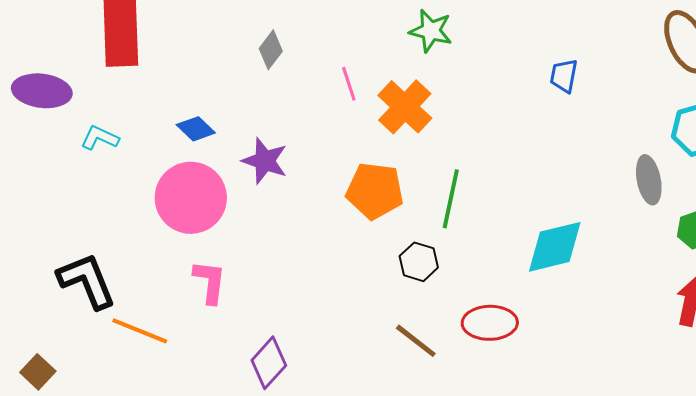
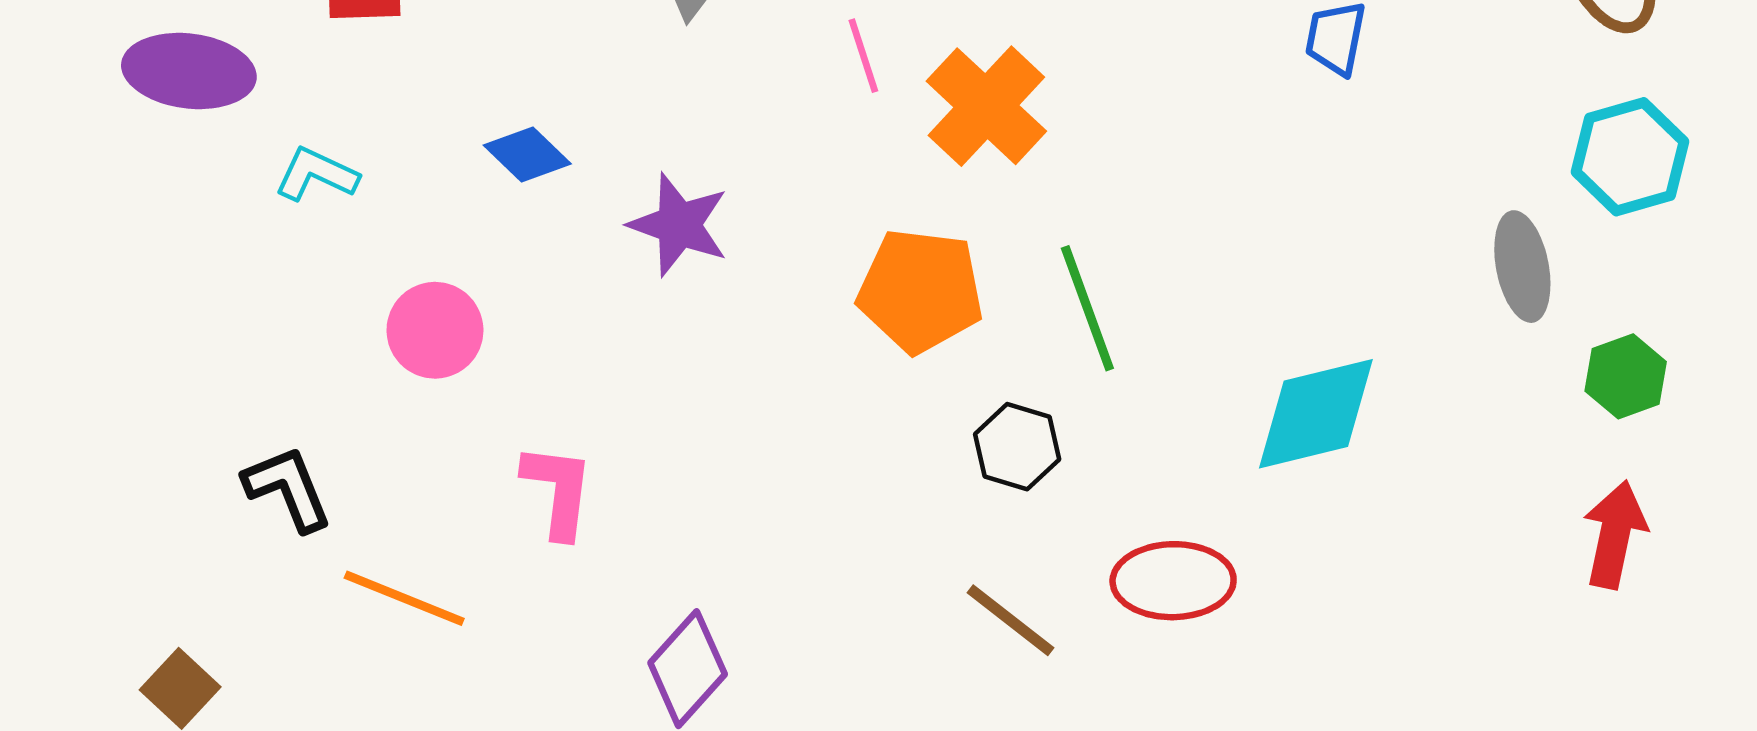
pink circle: (191, 198) -> (435, 330), moved, size x0.6
green line: (451, 199) -> (1087, 308), turned -32
black L-shape: (87, 281) -> (288, 488), size x0.7

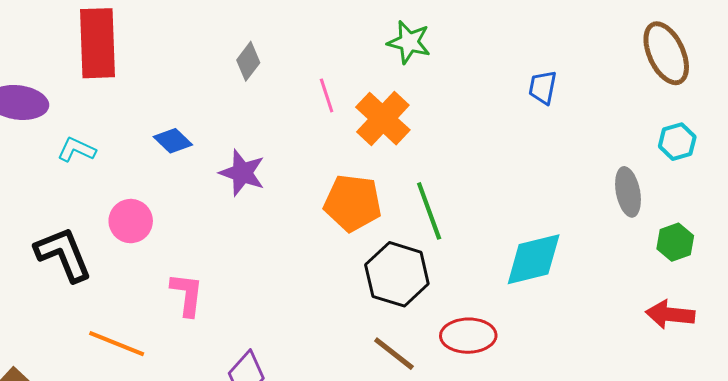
cyan hexagon: (1630, 157) -> (677, 142), size x0.7
black hexagon: (1017, 447) -> (397, 274), size x1.6
black L-shape: (288, 488) -> (63, 254), moved, size x1.4
red arrow: (1615, 535) -> (670, 314), turned -96

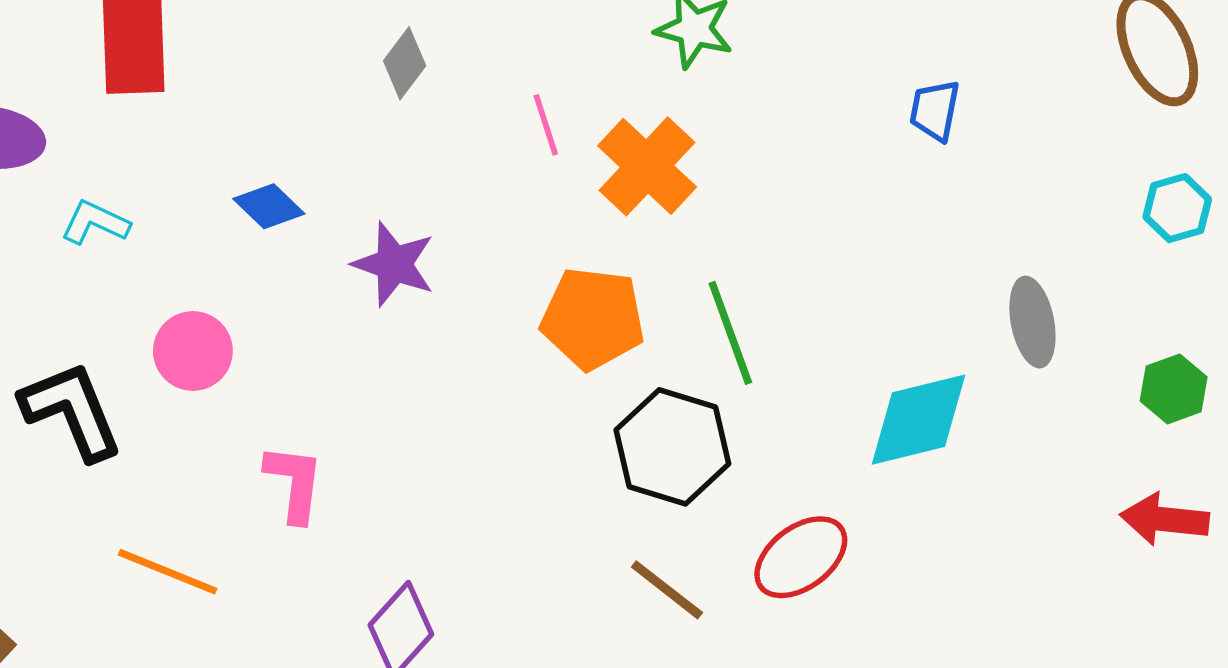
gray ellipse: (628, 192) -> (1032, 322), moved
red ellipse: (468, 336) -> (801, 557), turned -36

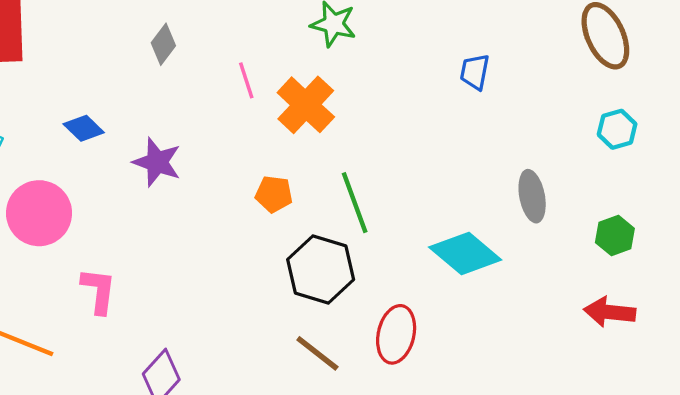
orange pentagon: (593, 318) -> (274, 194), size x0.6
pink circle: (193, 351) -> (39, 213), size x1.4
cyan diamond: (918, 420) -> (465, 254), turned 54
red ellipse: (801, 557) -> (396, 334), turned -40

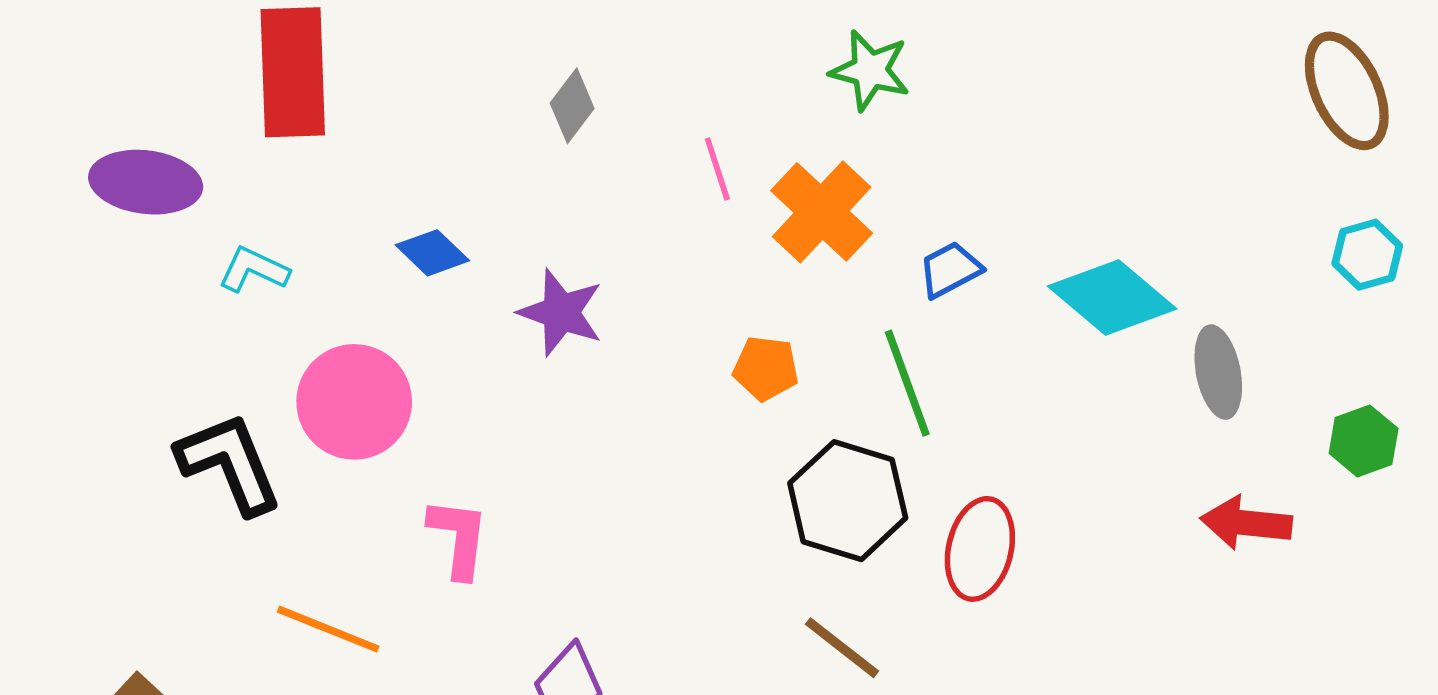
blue trapezoid: (475, 72) -> (950, 270), moved, turned 51
cyan diamond: (465, 254) -> (1112, 298), moved
red arrow: (610, 312) -> (1246, 523), moved
red ellipse: (396, 334) -> (980, 549), moved

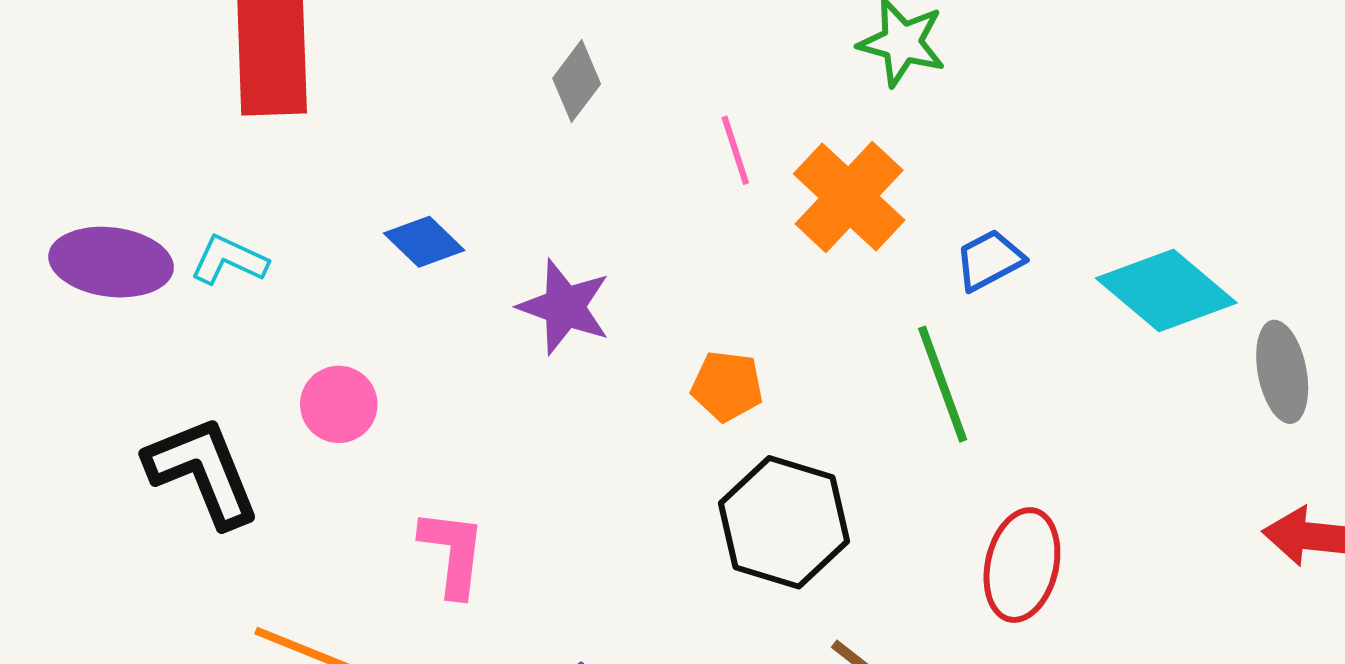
purple ellipse: (146, 182) -> (111, 262), moved
orange pentagon: (766, 368) -> (727, 386), moved
pink circle: (354, 402) -> (339, 404), size x0.6
black hexagon: (848, 501) -> (784, 522), moved

